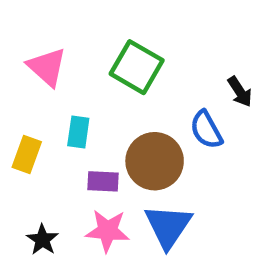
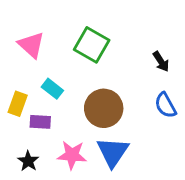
blue semicircle: (206, 130) -> (166, 105), moved
cyan rectangle: (78, 132) -> (52, 89), turned -60
purple rectangle: (103, 181) -> (40, 122), moved

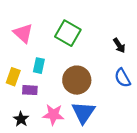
cyan rectangle: (52, 89) -> (39, 66), turned 64

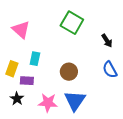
green square: (68, 33) -> (72, 23), moved
brown circle: (77, 80) -> (69, 72), size x0.7
black star: (21, 119) -> (17, 99), moved

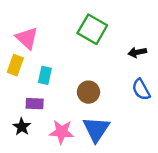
black arrow: (107, 41) -> (137, 52), turned 112
yellow rectangle: (12, 69) -> (15, 65), moved

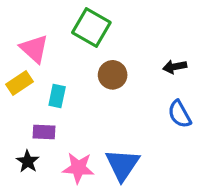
green square: (92, 29) -> (91, 27), moved
yellow rectangle: (15, 65) -> (20, 83), turned 36
brown circle: (88, 92) -> (113, 75), moved

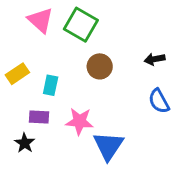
pink triangle: (34, 49) -> (40, 20), moved
pink star: (78, 168) -> (79, 121), moved

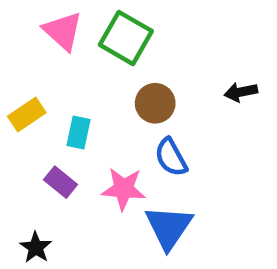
blue semicircle: (159, 101) -> (171, 157), moved
purple rectangle: (39, 117) -> (61, 182), turned 36
black star: (25, 143) -> (36, 247), moved

